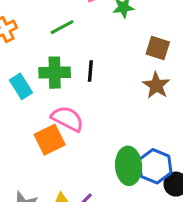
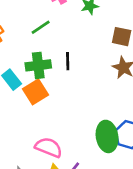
pink semicircle: (67, 119) -> (49, 147), moved
orange square: (50, 140) -> (35, 92), moved

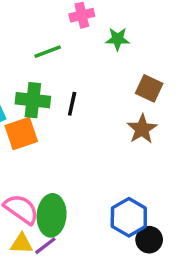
green ellipse: (107, 136) -> (52, 215), moved

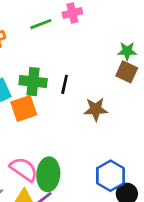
green star: (118, 39) -> (127, 51), moved
green line: (48, 52) -> (41, 24), moved
brown star: (142, 129) -> (96, 109), moved, turned 30

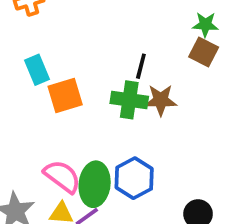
green cross: (33, 82) -> (129, 100), moved
black line: (65, 84) -> (141, 66), moved
blue hexagon: (110, 176) -> (134, 178), moved

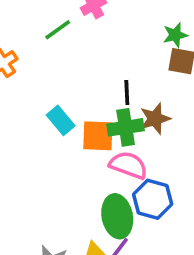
cyan rectangle: (37, 70) -> (61, 120), moved
orange square: (65, 95) -> (98, 136), moved, turned 36
pink semicircle: (62, 176) -> (128, 165), moved

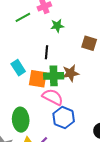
green star: (175, 35) -> (57, 26), moved
black line: (127, 93) -> (47, 52), moved
green ellipse: (117, 216) -> (21, 120), moved

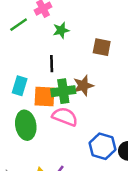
cyan rectangle: (18, 68) -> (20, 86), turned 56
blue hexagon: (64, 118) -> (103, 146), moved
green ellipse: (21, 120) -> (26, 125), moved

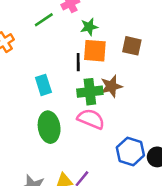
cyan rectangle: (20, 86) -> (43, 85), turned -36
orange square: (45, 97) -> (95, 51), moved

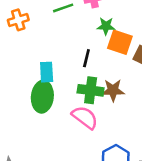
orange square: (95, 51) -> (120, 42), moved
green ellipse: (49, 127) -> (42, 97), moved

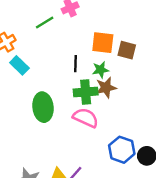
green star: (106, 26) -> (101, 70), moved
cyan rectangle: (47, 72) -> (19, 65), moved, turned -30

